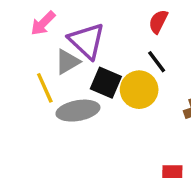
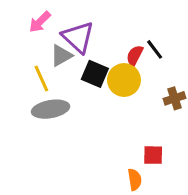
red semicircle: (158, 22) -> (135, 56), moved
black line: (157, 62) -> (155, 49), moved
gray ellipse: (78, 111) -> (51, 109), moved

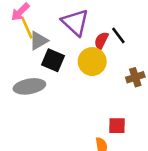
purple triangle: (78, 37) -> (75, 22), moved
black square: (95, 74) -> (53, 60), moved
yellow line: (41, 78) -> (27, 28), moved

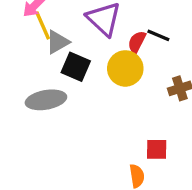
black line: (118, 35) -> (158, 35), turned -30

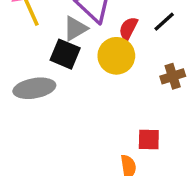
black line: (158, 35) -> (164, 22), moved, turned -65
gray triangle: (58, 42) -> (75, 28), moved

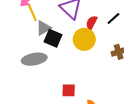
gray triangle: (75, 28) -> (44, 28), moved
red square: (149, 139) -> (69, 90), moved

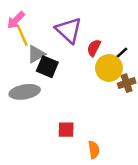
black line: (113, 19) -> (120, 54), moved
yellow circle: (84, 39) -> (109, 68), moved

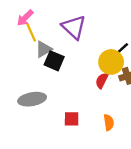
red semicircle: (94, 48) -> (102, 81), moved
gray ellipse: (25, 92) -> (32, 99), moved
orange semicircle: (94, 150) -> (109, 122), moved

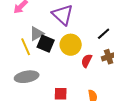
yellow line: (31, 32) -> (26, 47), moved
yellow circle: (111, 62) -> (71, 45), moved

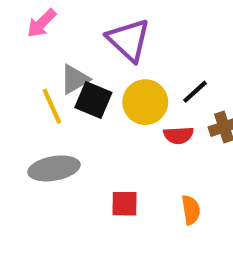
black line: (104, 34) -> (195, 92), moved
red semicircle: (87, 61) -> (178, 135), turned -120

